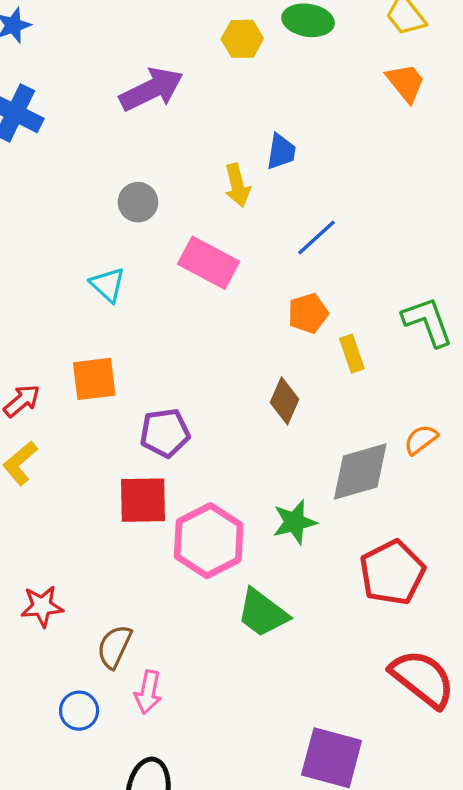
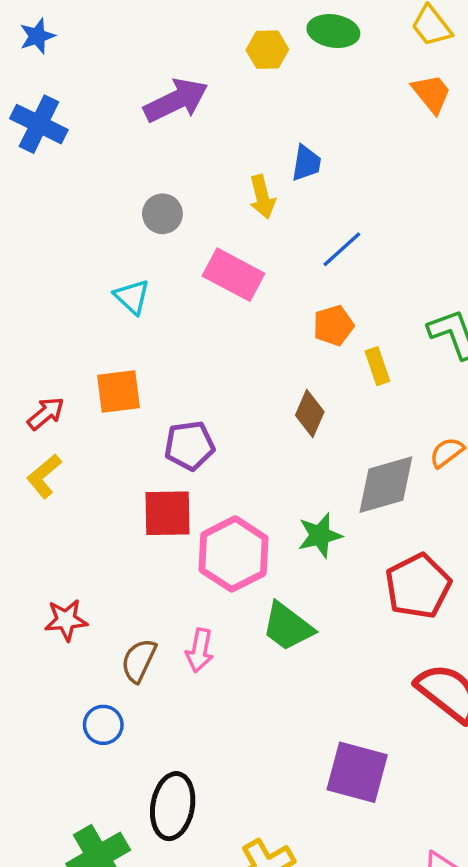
pink arrow: (148, 692) -> (200, 650), moved

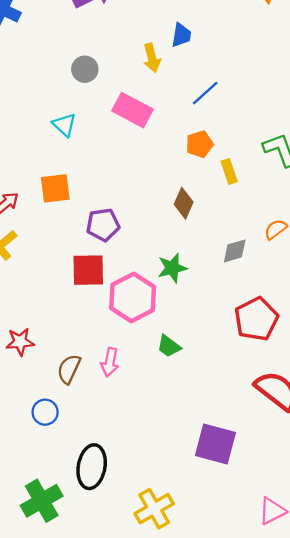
gray diamond: (386, 485) -> (235, 251), size x0.6
green star: (320, 535) -> (172, 268), moved
green trapezoid: (288, 627) -> (169, 346), size x0.7

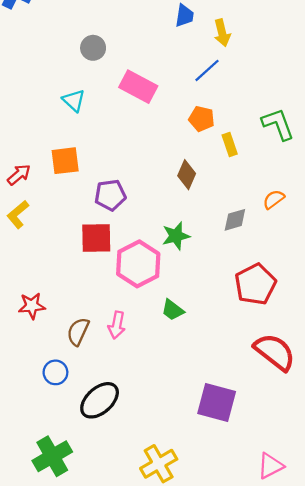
yellow arrow: (152, 58) -> (222, 33), moved
orange pentagon: (200, 144) -> (202, 119), turned 30
black ellipse: (92, 467) -> (100, 400), moved, turned 39

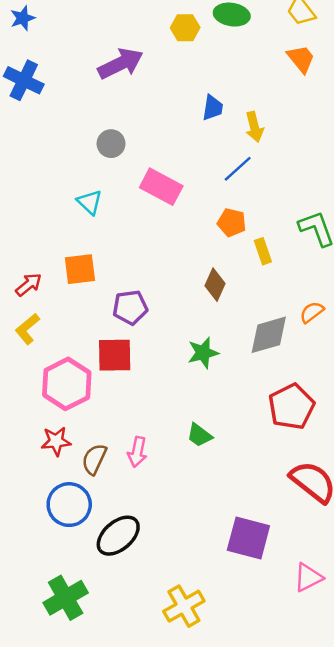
gray diamond: (235, 220) -> (269, 335), size x1.5
pink hexagon: (138, 264) -> (67, 384), moved
red star: (32, 306) -> (56, 441), moved
blue circle: (55, 372) -> (69, 505), size x1.6
pink triangle: (270, 466) -> (308, 577), moved

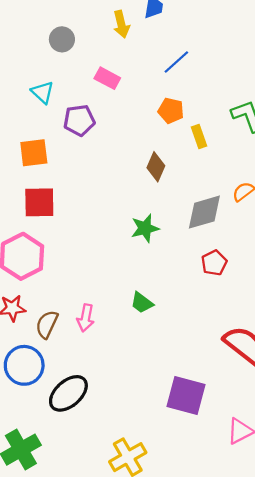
yellow arrow: (254, 127) -> (121, 24), moved
pink rectangle: (161, 187) -> (107, 78), size x0.7
purple pentagon: (130, 307) -> (79, 120), moved
red square: (115, 355) -> (39, 202), moved
red pentagon: (291, 407) -> (214, 263), moved, size x0.6

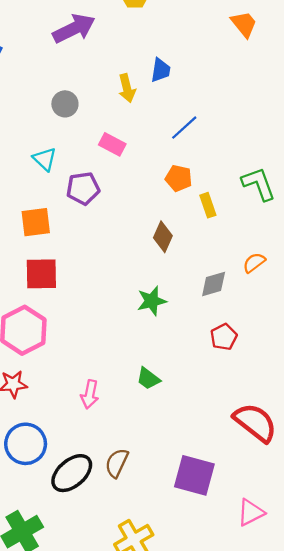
gray diamond: (204, 212) -> (214, 284), size x0.7
brown semicircle: (47, 324) -> (117, 463), moved

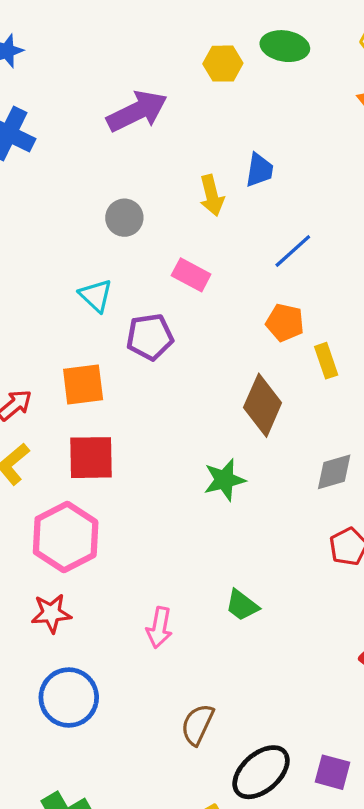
brown diamond: (163, 237) -> (263, 405), size x1.4
green star: (152, 301) -> (224, 480), moved
black ellipse: (72, 473) -> (261, 772), moved
purple square: (194, 475) -> (333, 772), moved, size x0.6

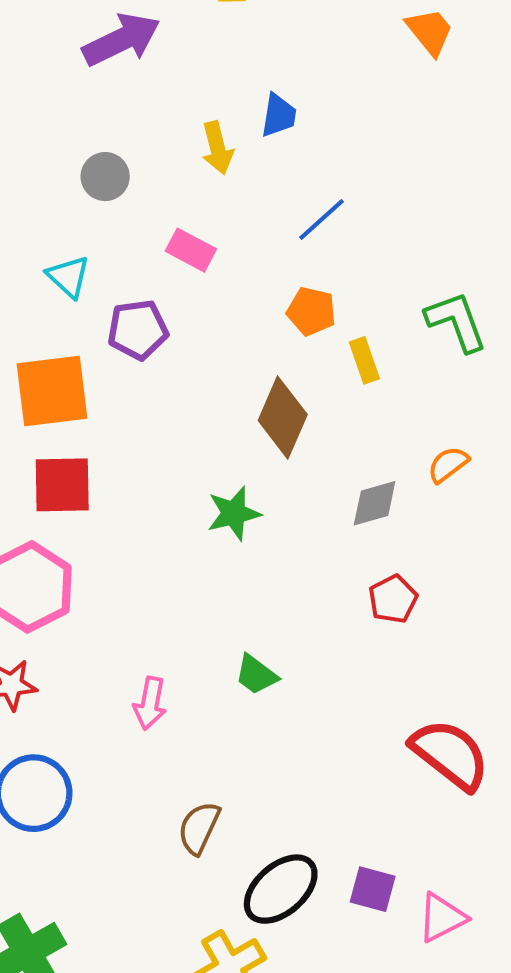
orange square: (83, 384) -> (52, 391), size x1.4

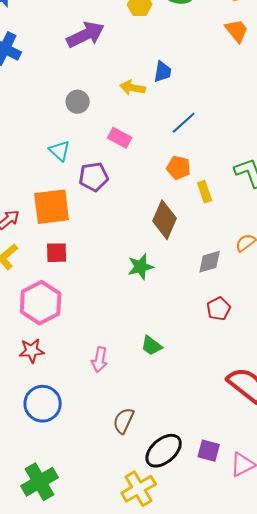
yellow arrow: (217, 148) -> (133, 88), turned 115
red square: (62, 485) -> (57, 253), size x0.7

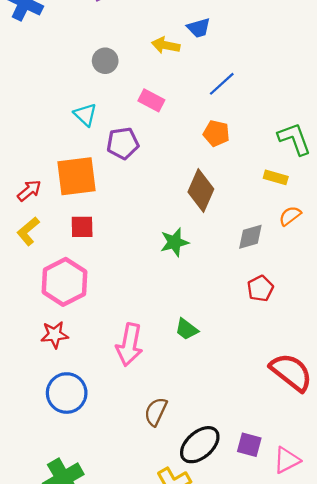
blue trapezoid: (163, 72) -> (199, 28), turned 65
yellow rectangle: (205, 192) -> (276, 177), moved, turned -55
pink arrow: (100, 360) -> (129, 345), size x1.5

